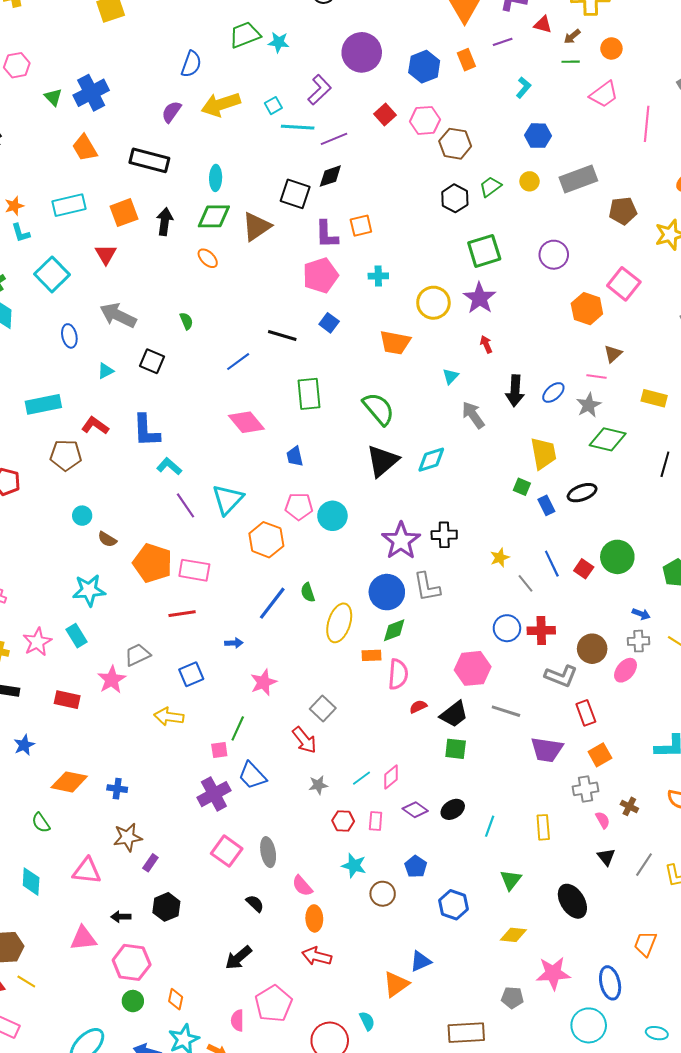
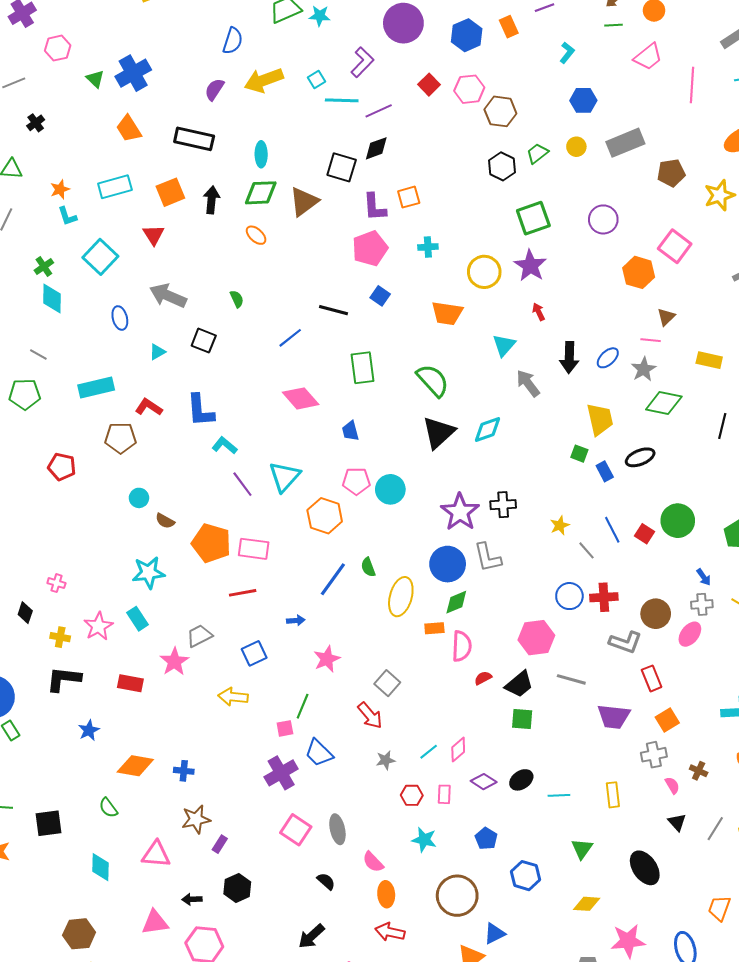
cyan triangle: (451, 376) -> (504, 345), size x1.4
blue arrow: (641, 614) -> (704, 577), turned 36
cyan line: (490, 826) -> (559, 795), turned 70
brown circle: (383, 894) -> (457, 896), moved, size x1.6

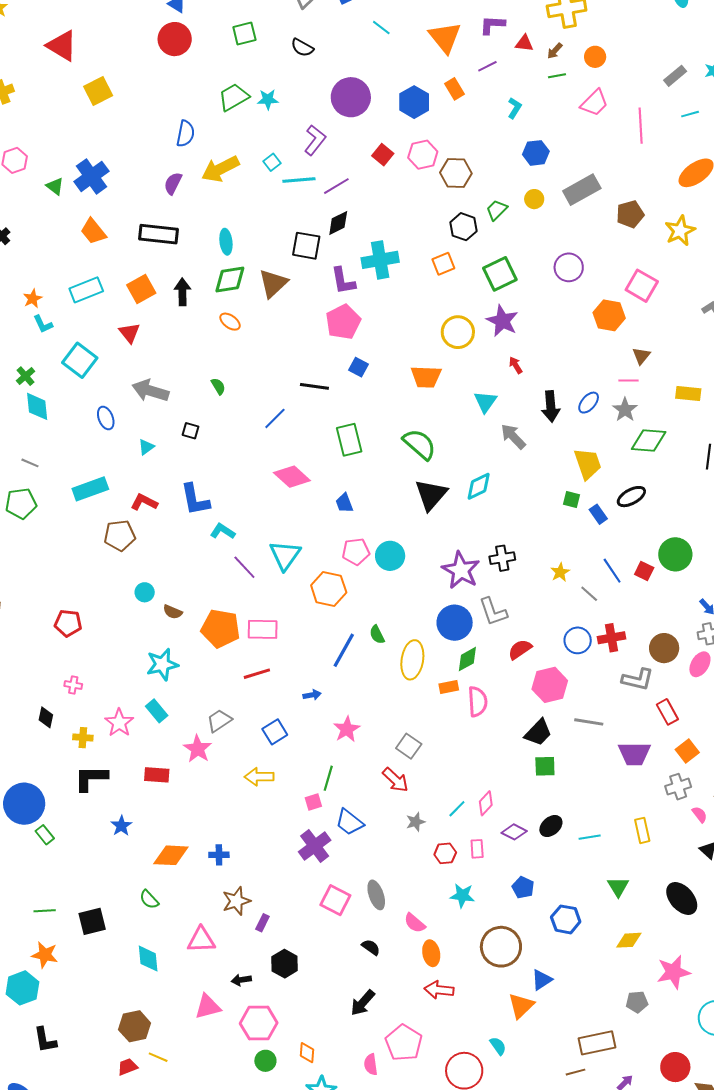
orange square: (409, 197) -> (443, 264), moved
cyan cross: (428, 247) -> (380, 260), moved, size x1.8
black square: (204, 341) -> (190, 431), size x0.7
red pentagon: (62, 467) -> (68, 623), moved
red semicircle: (483, 678) -> (520, 649), moved, size x1.4

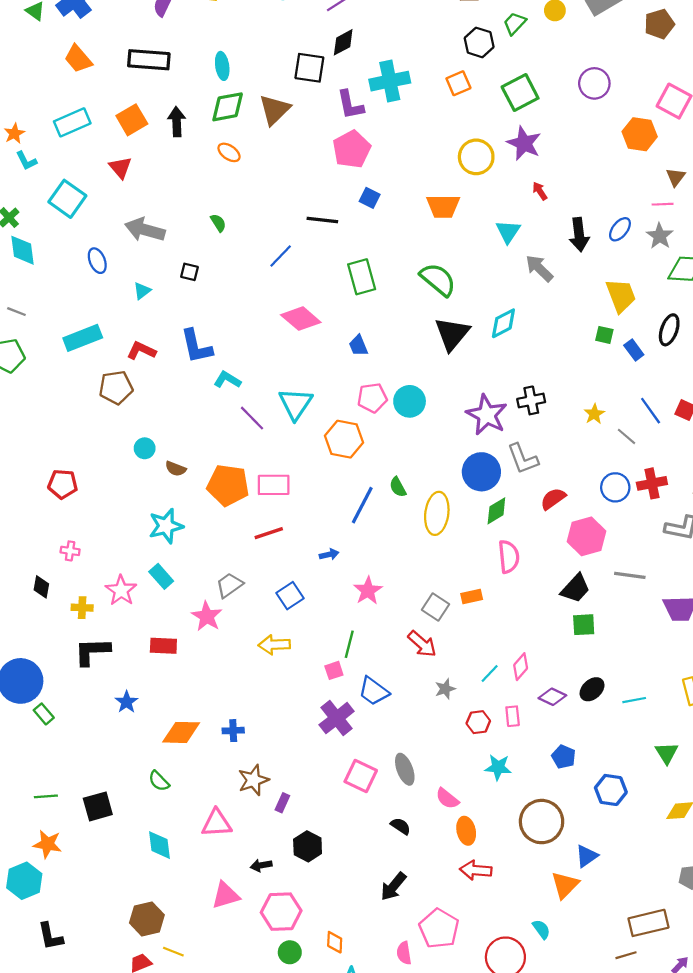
black ellipse: (631, 497) -> (669, 330), turned -40
orange rectangle: (449, 687) -> (472, 597), moved

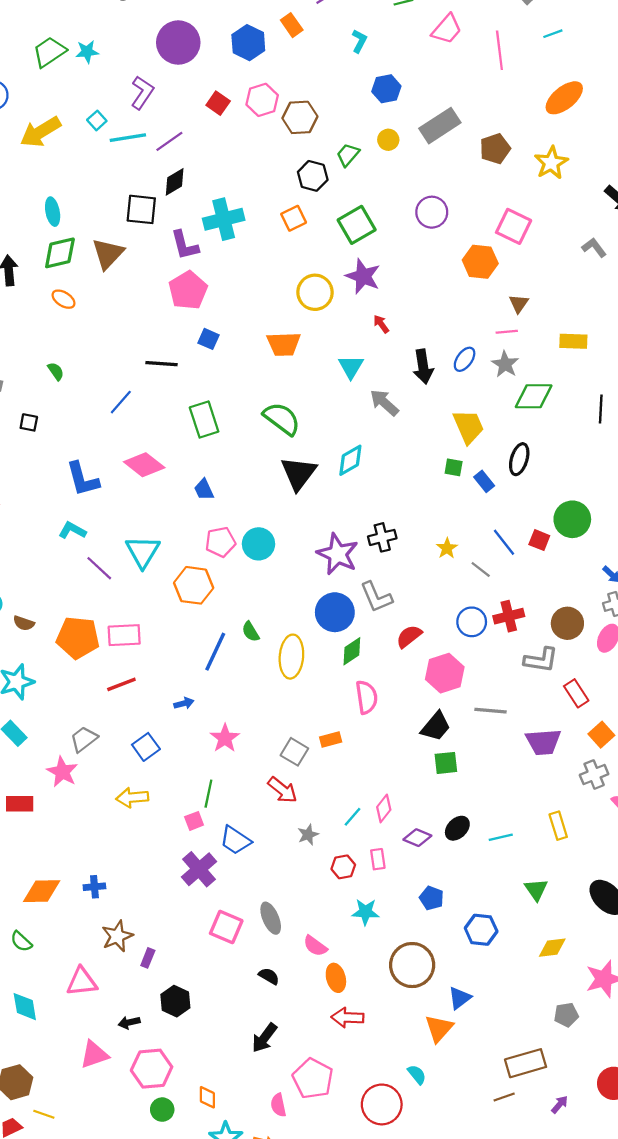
blue L-shape: (196, 346) -> (83, 479), moved

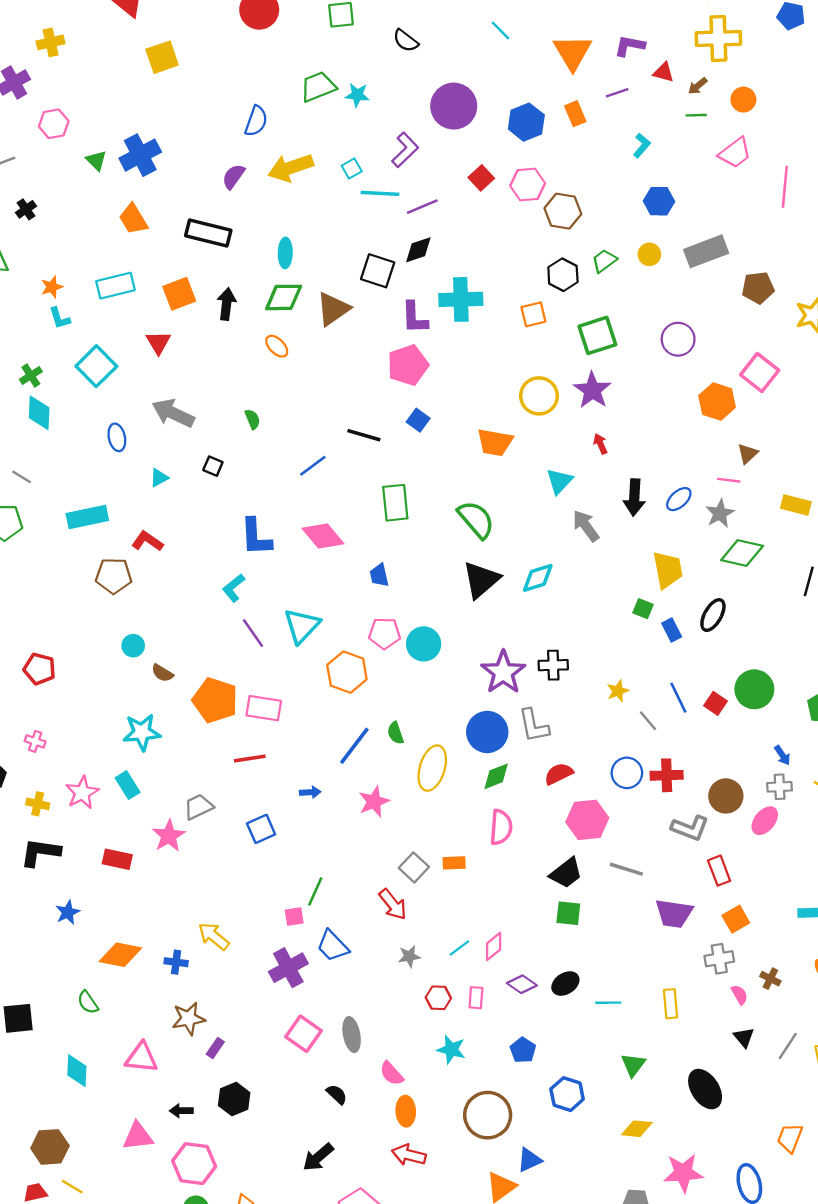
cyan L-shape: (72, 530) -> (234, 588), turned -80
pink star: (225, 738) -> (374, 802), moved
yellow arrow: (132, 798) -> (214, 936), moved, turned 32

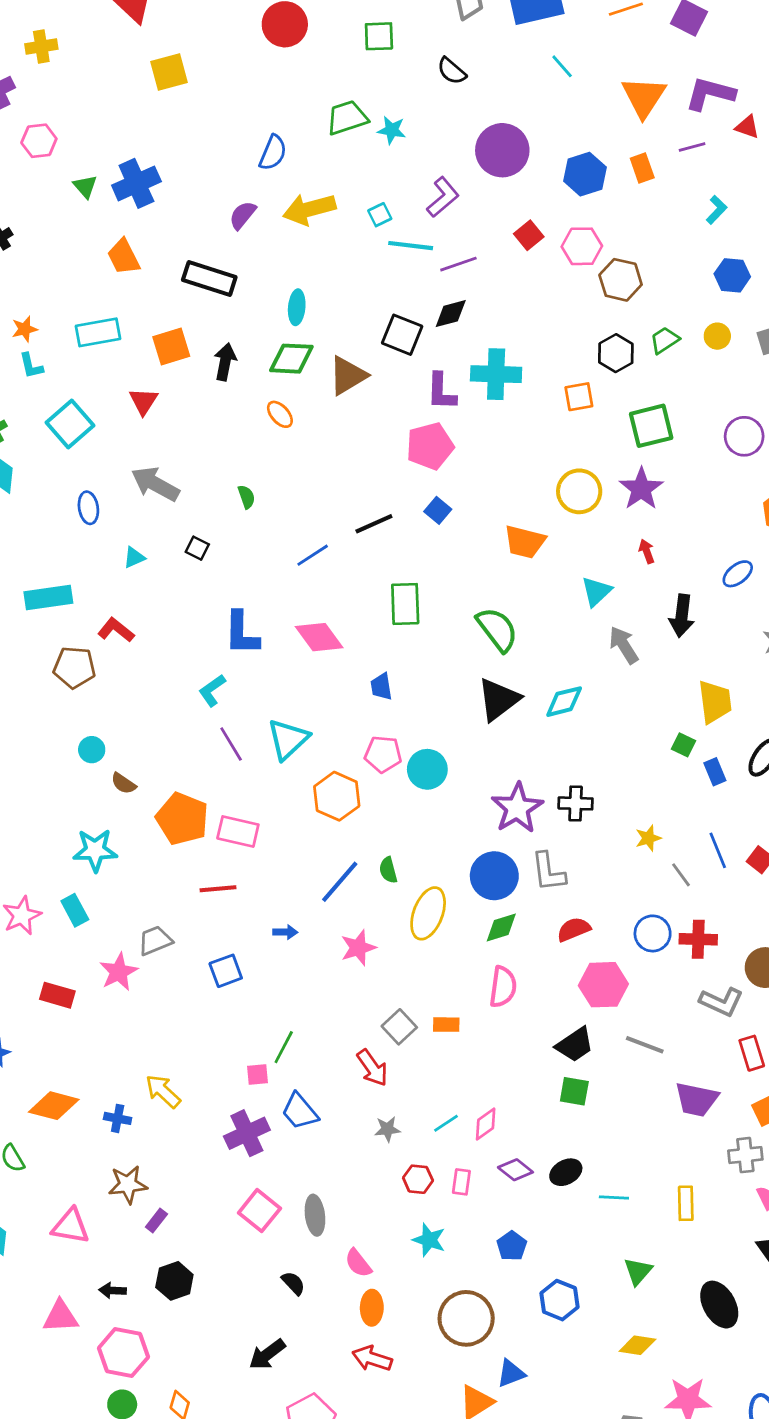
purple L-shape: (630, 46) -> (710, 94), size x1.4
black line: (364, 435) -> (374, 524), turned -44
blue ellipse: (679, 499) -> (738, 574), moved

